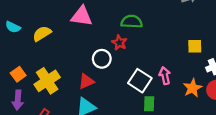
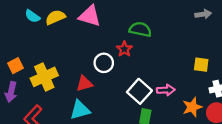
cyan semicircle: (13, 27) -> (32, 16), moved
yellow semicircle: (42, 34) -> (55, 17), moved
pink arrow: (165, 76) -> (166, 90), turned 91

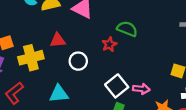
white circle: (104, 63) -> (78, 61), moved
red triangle: (84, 84) -> (58, 40), moved

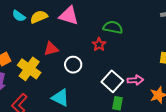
yellow cross: (31, 58) -> (29, 69), turned -30
cyan triangle: (59, 94) -> (60, 98), turned 42

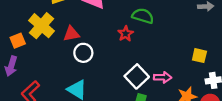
white circle: (73, 65) -> (83, 53), moved
yellow cross: (29, 69) -> (42, 26), moved

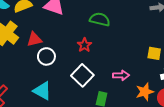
red star: (126, 34) -> (84, 45), moved
white square: (137, 76) -> (82, 75), moved

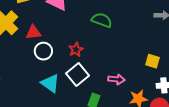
red star: (84, 45) -> (76, 50), moved
cyan triangle: (42, 91) -> (50, 83), moved

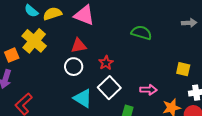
green semicircle: (102, 20) -> (141, 33), moved
red triangle: (33, 32) -> (79, 46), moved

